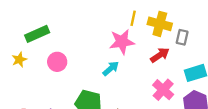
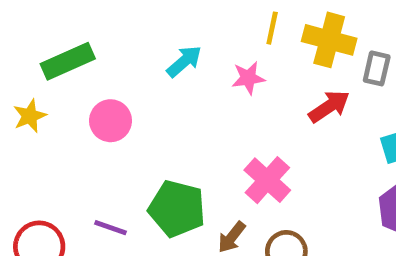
pink star: (122, 42) -> (248, 78), size x0.6
cyan arrow: (111, 69) -> (184, 61), moved
pink cross: (163, 90) -> (267, 180), moved

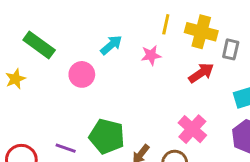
green rectangle: (68, 61) -> (39, 45), turned 60
pink circle: (111, 121) -> (82, 74), moved
pink cross: (267, 180) -> (192, 129), moved

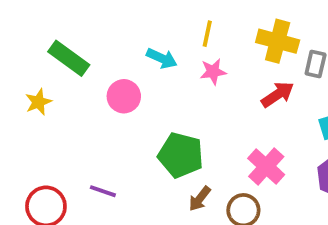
yellow line: (166, 24) -> (207, 34), moved
cyan arrow: (111, 45) -> (162, 58), turned 65
green pentagon: (107, 136) -> (181, 155), moved

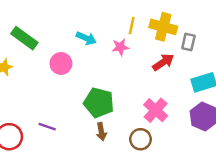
yellow line: (207, 34) -> (132, 26), moved
brown arrow: (200, 199) -> (101, 132), moved, turned -48

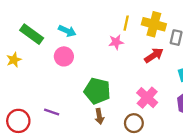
cyan arrow: (86, 38) -> (67, 31), moved

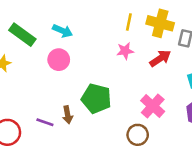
pink star: (116, 42) -> (125, 51), moved
brown arrow: (99, 116) -> (67, 115), moved

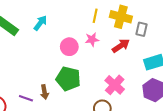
cyan arrow: (62, 31) -> (40, 23), turned -77
pink circle: (59, 60) -> (69, 47), moved

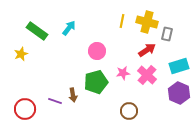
pink star: (92, 39) -> (123, 73), moved
green pentagon: (68, 79) -> (96, 82), turned -30
pink cross: (115, 85) -> (147, 75), moved

